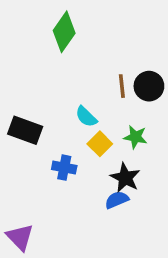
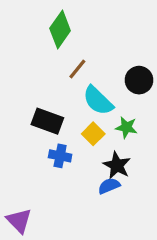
brown line: (122, 86) -> (77, 69), moved, turned 45
cyan semicircle: (86, 117) -> (98, 101), moved, size x1.5
black rectangle: (25, 130) -> (47, 121), moved

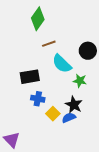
brown line: (77, 69) -> (49, 44), turned 32
black rectangle: (47, 121) -> (30, 77), turned -30
yellow square: (93, 134) -> (53, 114), moved

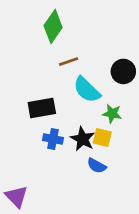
black star: (74, 105) -> (83, 139), moved
yellow square: (53, 114) -> (102, 138), moved, turned -32
blue semicircle: (69, 118) -> (97, 166), turned -128

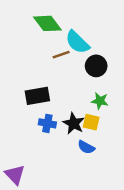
green diamond: (53, 26) -> (47, 23), turned -72
black circle: (123, 71) -> (96, 66), moved
cyan semicircle: (87, 90) -> (77, 42), moved

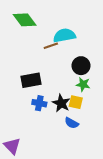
green diamond: (47, 23) -> (25, 20), moved
cyan semicircle: (77, 42) -> (64, 35), turned 125
black circle: (96, 66) -> (81, 66), moved

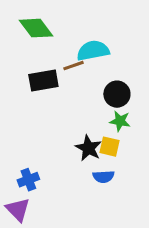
black rectangle: (31, 80) -> (43, 81), moved
blue cross: (39, 103) -> (28, 180), moved, turned -32
blue semicircle: (72, 123) -> (103, 177), turned -32

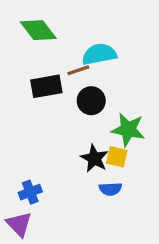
black circle: (117, 94) -> (91, 101), moved
green star: (120, 121) -> (128, 130), size x1.5

